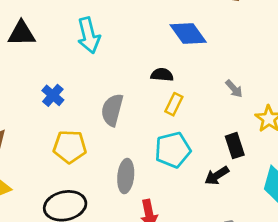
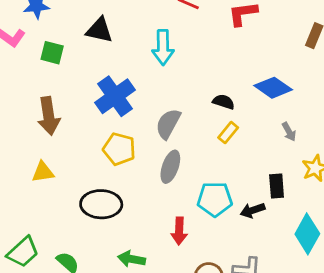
blue diamond: (188, 34) -> (273, 88), moved, turned -33
blue cross: (53, 95) -> (115, 96), size x1.8
cyan pentagon: (173, 150) -> (215, 199), moved
gray ellipse: (126, 176) -> (170, 167), moved

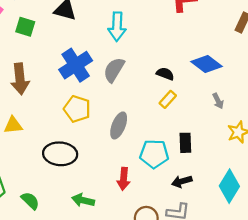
gray semicircle: (168, 124) -> (114, 70), moved
black rectangle: (277, 186) -> (185, 143), moved
black arrow: (253, 210) -> (182, 181), moved

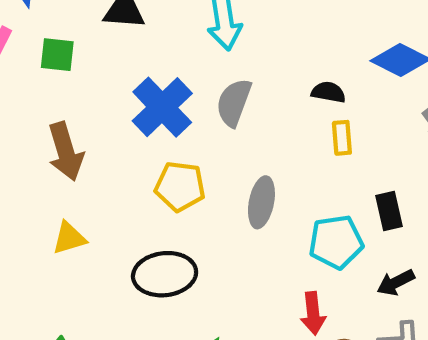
yellow rectangle: (168, 99) -> (342, 138), turned -36
red arrow: (124, 179) -> (313, 313), moved

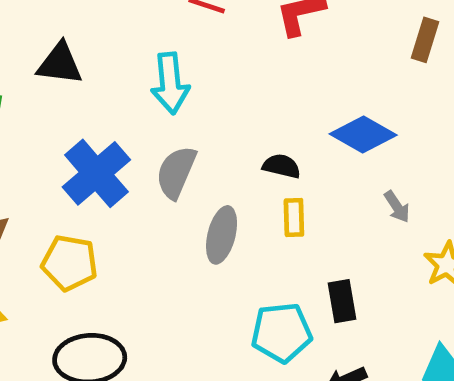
yellow pentagon: (180, 186) -> (70, 263), moved
gray ellipse: (261, 202) -> (222, 235), moved

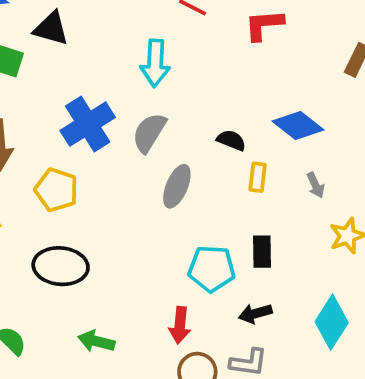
black triangle: (60, 64) -> (51, 28), moved
yellow rectangle: (294, 218) -> (258, 177), moved

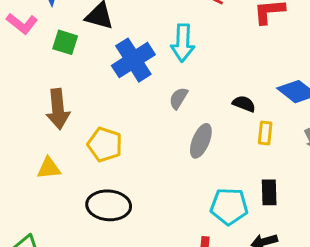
blue cross: (88, 124) -> (133, 60), moved
gray semicircle: (149, 133) -> (178, 98), size x0.7

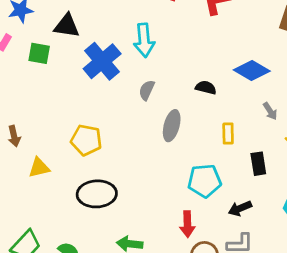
brown arrow: (58, 109) -> (14, 136), moved, size x0.6
yellow rectangle: (265, 133) -> (228, 134), moved
black rectangle: (269, 192) -> (258, 164), moved

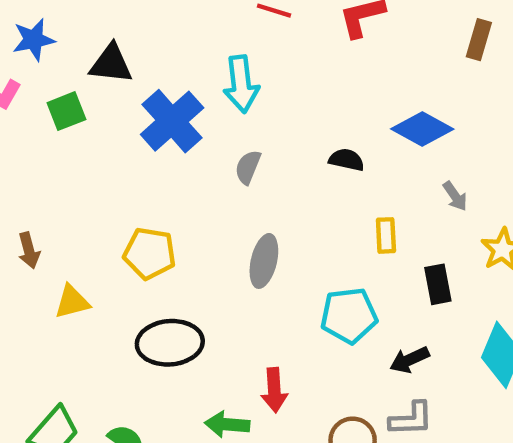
green square: (39, 53) -> (66, 111), turned -30
gray ellipse: (172, 126) -> (264, 261), moved
red arrow: (187, 224) -> (274, 390), moved

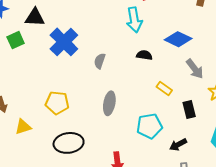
cyan arrow: (241, 84) -> (134, 20), moved
gray arrow: (455, 196) -> (195, 69), size x1.5
yellow rectangle: (386, 235) -> (164, 89), turned -49

